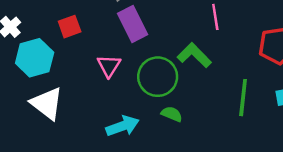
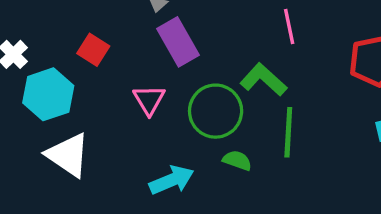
red square: (70, 27) -> (93, 50), turned -35
green line: (243, 98) -> (288, 132), moved

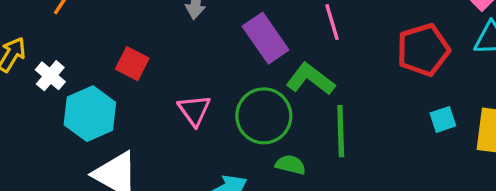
purple rectangle: (178, 42) -> (266, 38), moved

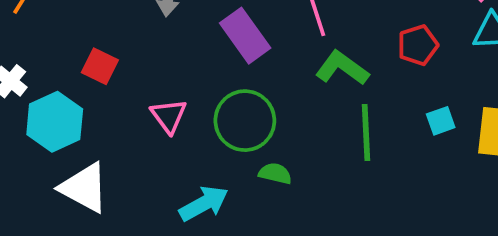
red pentagon: (423, 50) -> (418, 45), size x0.7
green L-shape: (310, 79) -> (342, 68), moved
green line: (341, 131) -> (366, 133), moved

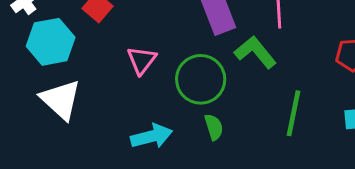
green L-shape: (342, 68) -> (255, 52), moved
green semicircle: (275, 173) -> (214, 127), turned 45

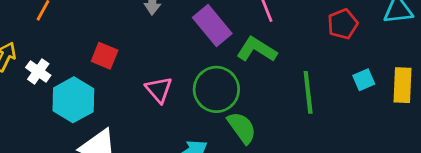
green semicircle: (214, 127) -> (242, 128), size x1.4

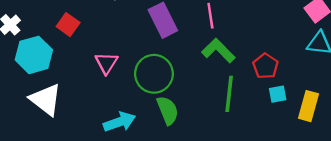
red pentagon: (343, 24) -> (266, 66), moved, turned -30
green L-shape: (257, 50) -> (218, 51), moved

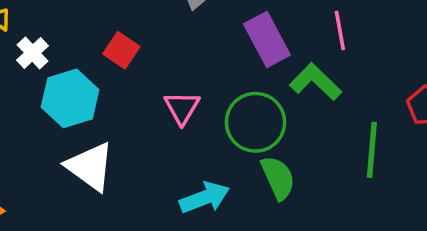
green L-shape: (218, 51) -> (316, 82), moved

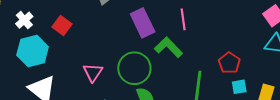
white cross: (32, 53) -> (24, 20), moved
pink triangle: (182, 108) -> (93, 72), moved

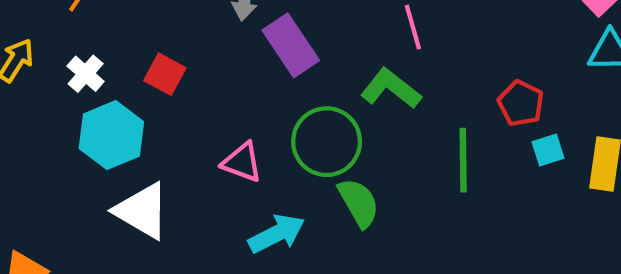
purple rectangle: (143, 23) -> (291, 45), moved
pink triangle: (93, 72) -> (242, 162), turned -35

